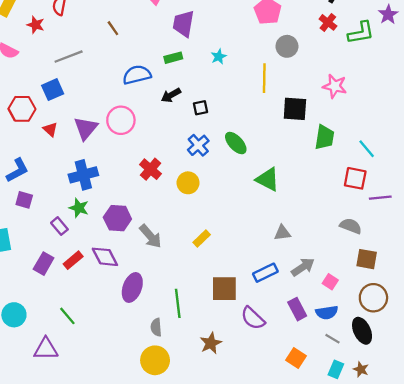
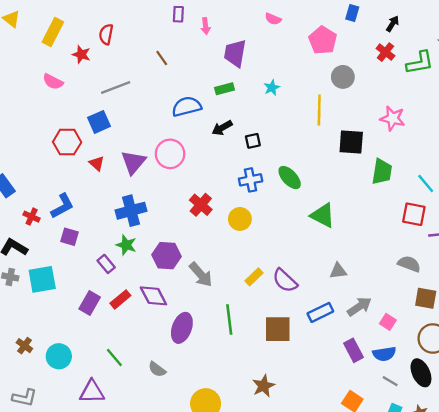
blue cross: (198, 145) -> (251, 180), turned 30
green line: (178, 303) -> (229, 320), moved
purple semicircle: (253, 318) -> (285, 281), moved
gray semicircle: (156, 327) -> (157, 369), moved, turned -48

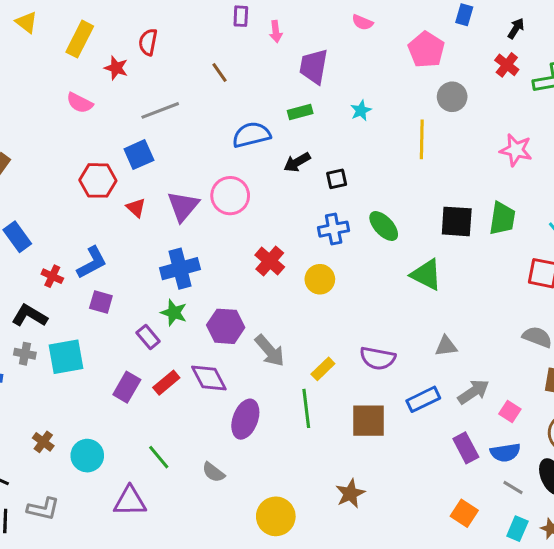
black square: (351, 142) -> (457, 221), moved
yellow rectangle: (254, 277) -> (323, 369), moved
purple semicircle: (285, 281) -> (378, 358), turned -32

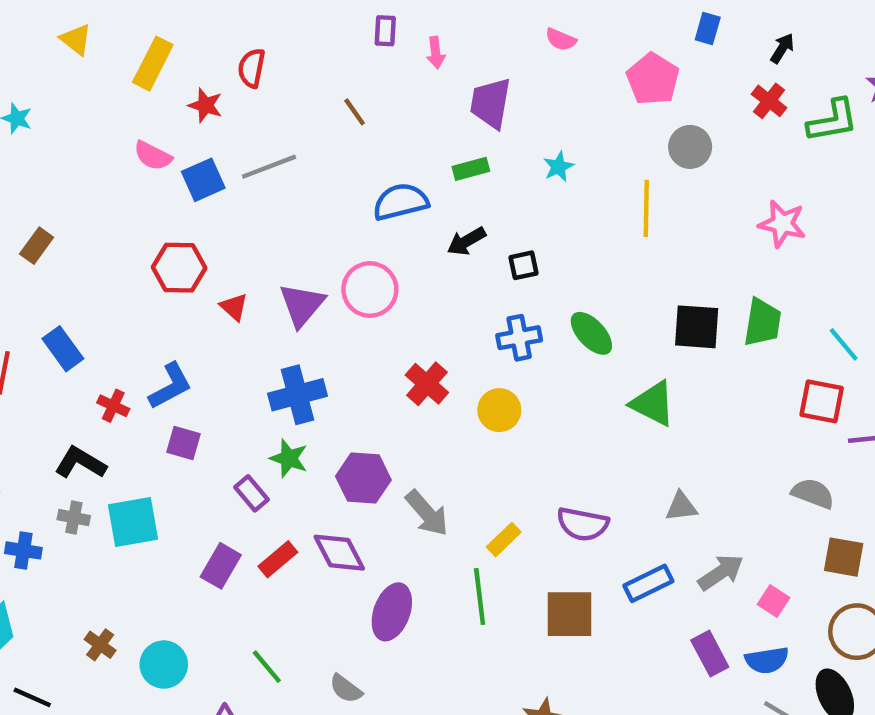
blue square: (139, 155) -> (203, 180), moved

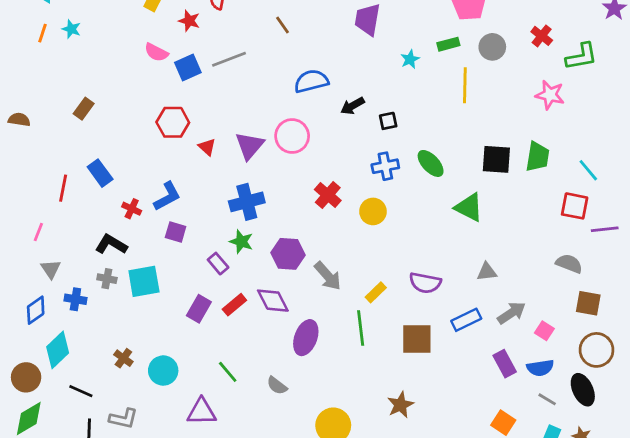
red cross: (769, 101) -> (542, 36), moved
green L-shape: (833, 121) -> (581, 56), moved
green rectangle: (471, 169) -> (448, 44), moved

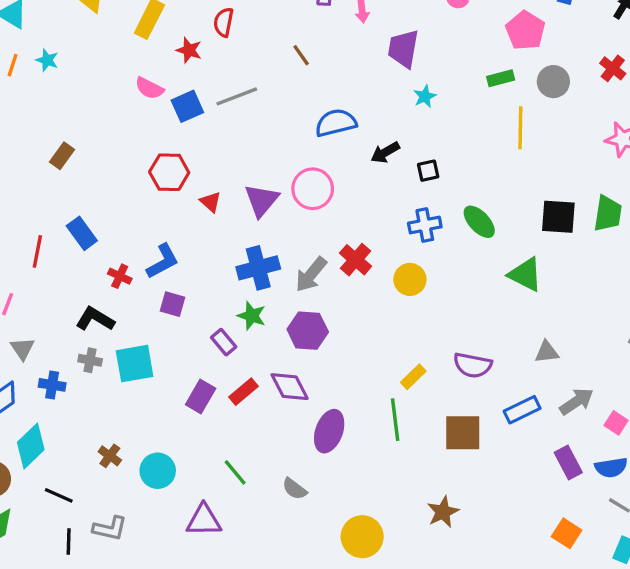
cyan star: (410, 59) -> (425, 96), moved
gray arrow: (328, 276) -> (311, 274), moved, turned 80

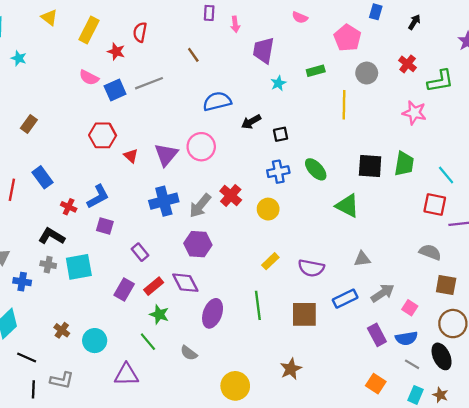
green rectangle: (501, 78) -> (316, 71), moved
green star: (252, 316) -> (159, 314), moved
yellow rectangle: (413, 377) -> (270, 261), moved

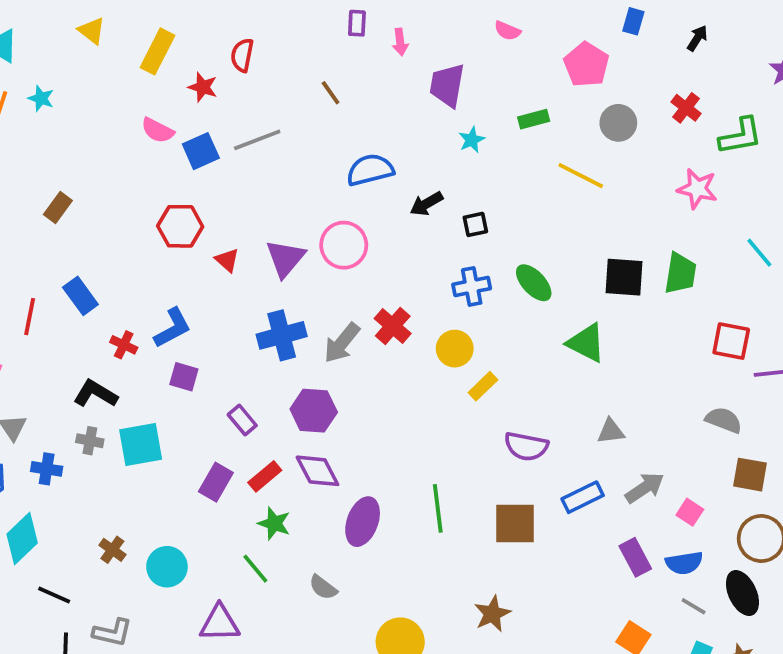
yellow line: (344, 105) -> (581, 176), turned -64
cyan line: (446, 175) -> (759, 253), moved
purple hexagon: (198, 244) -> (314, 411), moved
yellow rectangle: (270, 261) -> (483, 386), moved

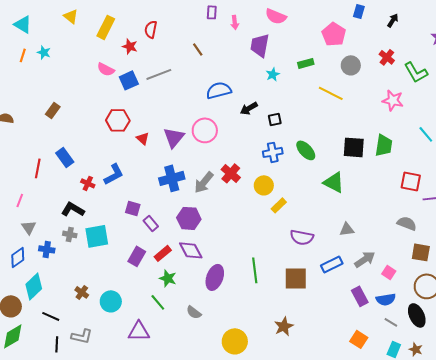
pink semicircle: (507, 31) -> (276, 16), moved, size x1.5
green L-shape: (741, 136) -> (416, 72), turned 70
purple square: (184, 377) -> (133, 208), moved

